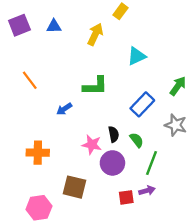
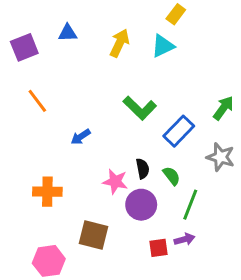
yellow rectangle: (120, 11) -> (176, 14), moved
purple square: (19, 25) -> (24, 47), moved
cyan triangle: (137, 56) -> (163, 46), moved
green L-shape: (95, 86) -> (140, 108), moved, turned 45

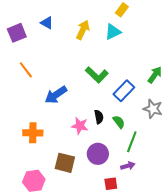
blue triangle: (68, 33) -> (47, 23), turned 32
blue arrow: (81, 137) -> (56, 95), size x1.6
purple circle: (141, 205) -> (98, 154), moved
red square: (158, 248) -> (111, 184), moved

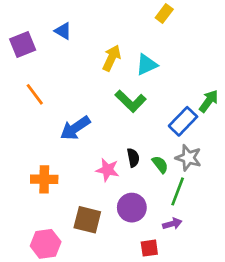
yellow arrow: (83, 30) -> (112, 58), moved
cyan triangle: (113, 32) -> (147, 65), moved
blue rectangle: (124, 91) -> (183, 121), moved
gray star: (153, 109) -> (188, 158), moved

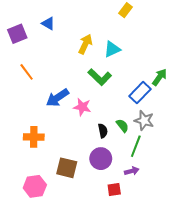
black semicircle: (133, 158) -> (103, 131), moved
pink star: (108, 170) -> (82, 107), moved

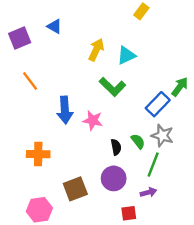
blue arrow: (57, 98) -> (65, 110), turned -60
brown square: (67, 168) -> (75, 189), turned -35

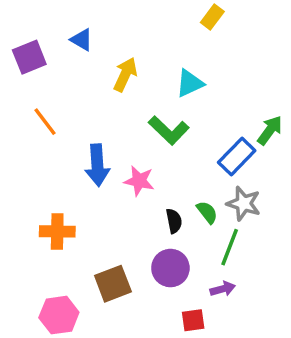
yellow arrow: (96, 50) -> (125, 75), moved

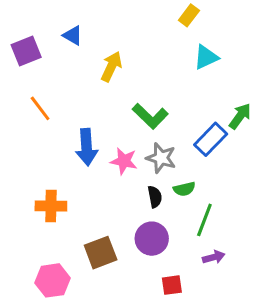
cyan triangle: (190, 83) -> (206, 57), moved
gray star: (244, 204) -> (161, 158), moved
green semicircle: (207, 212) -> (184, 189), turned 115
purple arrow: (223, 289) -> (214, 257), moved

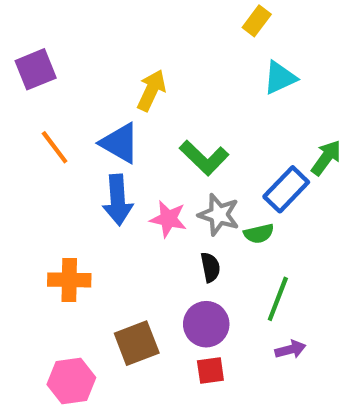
blue triangle: (73, 35) -> (120, 143), moved, size x1.5
green semicircle: (184, 189) -> (259, 234), moved
red square: (172, 285) -> (210, 370), moved

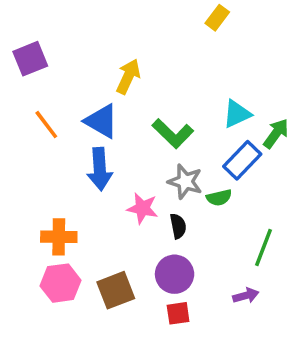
cyan triangle: (280, 78) -> (237, 114), moved
pink star: (168, 219) -> (142, 208), moved
green line: (278, 299) -> (264, 247), moved
pink hexagon: (71, 381) -> (61, 283), moved

